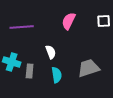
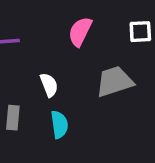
gray trapezoid: (89, 68) -> (114, 82), moved

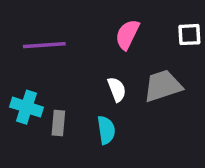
white semicircle: (49, 85) -> (117, 89), moved

